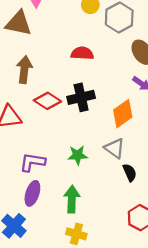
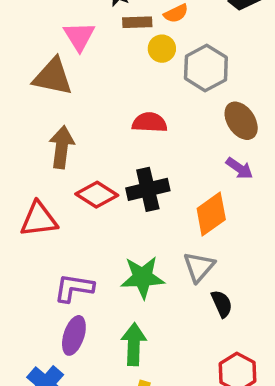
gray triangle: (115, 148) -> (199, 267), turned 35
green star: (78, 155) -> (143, 277), size x1.4

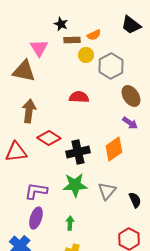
black cross: (148, 189) -> (78, 152), moved
gray triangle: (199, 267) -> (107, 191), moved
black semicircle: (222, 304) -> (135, 200), moved
green arrow: (134, 344) -> (70, 223), size x0.6

